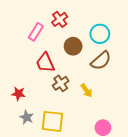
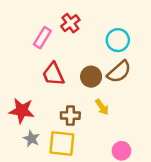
brown circle: (73, 46) -> (91, 77), moved
brown cross: (61, 83) -> (70, 116), moved, turned 35
red star: (18, 94) -> (22, 111), size x1.5

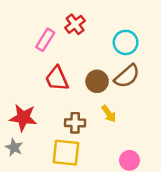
gray star: (31, 139) -> (14, 147), moved

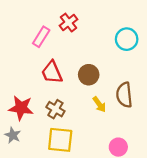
cyan circle: (126, 42) -> (127, 39), moved
brown semicircle: (127, 76) -> (124, 95), moved, turned 125
brown cross: (75, 123) -> (55, 109), moved, turned 30

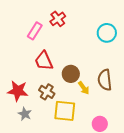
brown circle: (89, 75) -> (71, 74), moved
gray star: (13, 135) -> (25, 114), moved
yellow square: (60, 140) -> (65, 111), moved

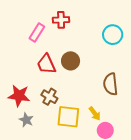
red cross: (58, 19) -> (61, 20), turned 35
brown circle: (71, 74) -> (71, 61), moved
yellow arrow: (84, 88) -> (95, 114), moved

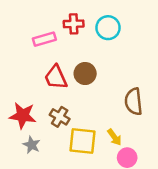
pink rectangle: (37, 33) -> (44, 39), turned 42
cyan circle: (113, 35) -> (108, 28), moved

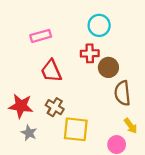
red cross: (74, 24) -> (90, 53), moved
brown circle: (85, 74) -> (108, 67), moved
yellow arrow: (114, 137) -> (131, 126), moved

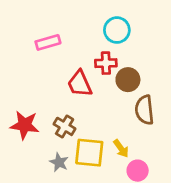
red trapezoid: (51, 71) -> (80, 84), moved
yellow arrow: (131, 126) -> (121, 149), moved
gray star: (29, 133) -> (59, 162), moved

